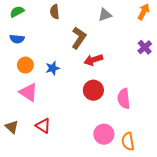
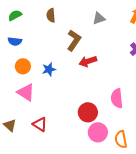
red circle: (93, 90) -> (88, 112), moved

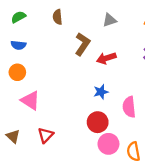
red arrow: (88, 61) -> (106, 58), moved
orange circle: (23, 66) -> (17, 72), moved
blue star: (49, 69) -> (101, 92), moved
red triangle: (40, 124) -> (46, 135), turned 42

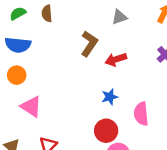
brown semicircle: (57, 17) -> (47, 13), moved
blue semicircle: (18, 45) -> (18, 45), size x1.5

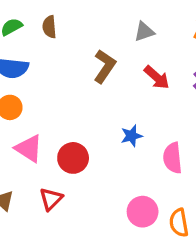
red arrow: (116, 59) -> (157, 77), moved, turned -120
red circle: (106, 131) -> (73, 158), moved

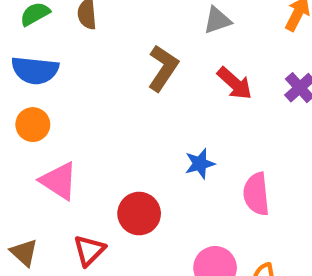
red circle: (73, 158) -> (139, 214), moved

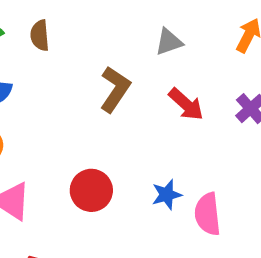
blue star: (200, 164) -> (167, 195), moved
red circle: (139, 214) -> (91, 190), moved

